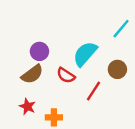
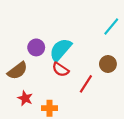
cyan semicircle: (85, 54) -> (60, 50), moved
brown semicircle: (32, 74) -> (17, 71), moved

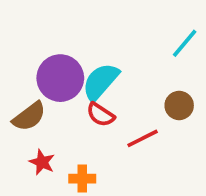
purple circle: (36, 47) -> (60, 78), size x1.6
red line: (86, 84) -> (143, 138), turned 30

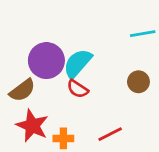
cyan line: (185, 43) -> (143, 34), turned 40
red line: (143, 138) -> (110, 134), moved
red star: (42, 162) -> (32, 126), size x1.6

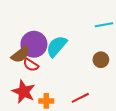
red semicircle: (78, 89) -> (31, 65), moved
brown semicircle: (22, 90) -> (21, 55), moved

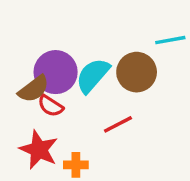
brown circle: (101, 60) -> (137, 72), moved, size x1.5
red line: (80, 98) -> (118, 124), moved

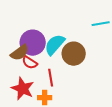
brown circle: (137, 72) -> (74, 54), moved
red line: (118, 124) -> (51, 78), moved, turned -72

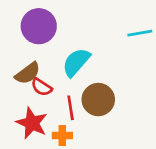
purple circle: (33, 43) -> (39, 26), moved
brown circle: (74, 54) -> (98, 100), moved

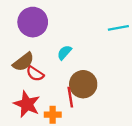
cyan semicircle: (76, 62) -> (64, 53), size x0.6
red line: (71, 108) -> (70, 97), moved

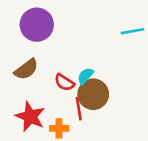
cyan semicircle: (64, 53) -> (85, 76), moved
red semicircle: (35, 74) -> (64, 82), moved

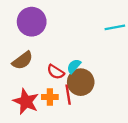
orange cross: (59, 128) -> (50, 97), moved

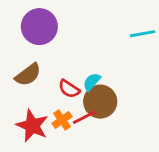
red line: (68, 95) -> (85, 117), turned 72
orange cross: (50, 97) -> (62, 120), turned -35

